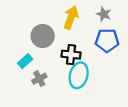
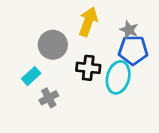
gray star: (104, 14) -> (129, 30), moved
cyan ellipse: (79, 75) -> (118, 77), moved

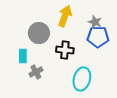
cyan rectangle: (31, 76) -> (23, 56), turned -48
cyan ellipse: (118, 77) -> (82, 79), moved

